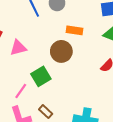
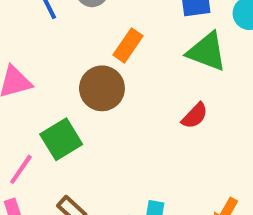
orange rectangle: (74, 30) -> (128, 45), turned -63

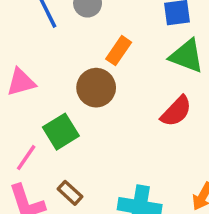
red semicircle: (195, 116) -> (176, 111), size x1.4

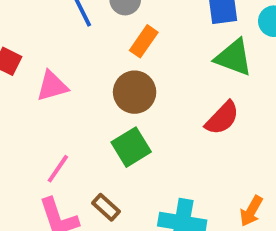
orange rectangle: (119, 51) -> (144, 41), moved
green square: (61, 132) -> (131, 147), moved

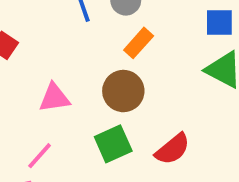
pink triangle: (52, 86) -> (54, 98), moved
red semicircle: (222, 118) -> (173, 149), moved

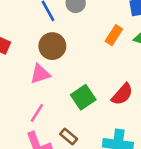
orange rectangle: (139, 43) -> (114, 35), moved
brown circle: (123, 91) -> (52, 46), moved

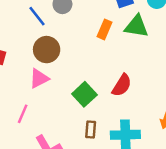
pink line: (37, 113) -> (23, 114), moved
brown rectangle: (69, 137) -> (91, 130), moved, turned 63

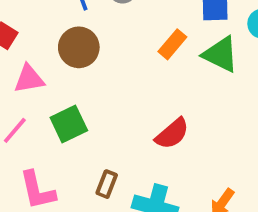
pink triangle: (39, 78) -> (29, 79), moved
green square: (84, 94) -> (69, 124), moved

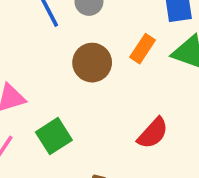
brown circle: (79, 47) -> (92, 63), moved

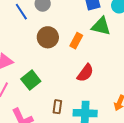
orange rectangle: (143, 49) -> (76, 41), moved

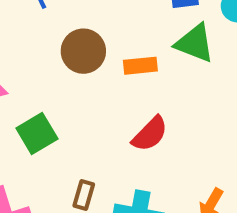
orange rectangle: (76, 41) -> (140, 66), turned 49

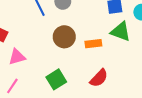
green square: (37, 134) -> (56, 79), moved

